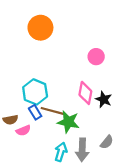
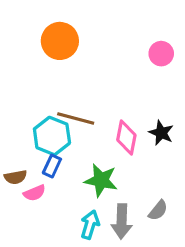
pink circle: (96, 57) -> (161, 54), moved
black star: (104, 99) -> (161, 133), moved
brown line: (53, 111) -> (76, 119), moved
blue rectangle: (35, 112) -> (52, 166), turned 56

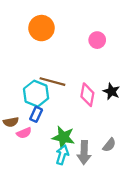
pink circle: (161, 54) -> (97, 40), moved
green star: (101, 180) -> (63, 137), moved

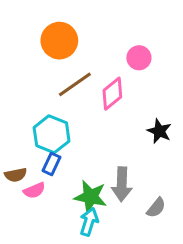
brown line: (52, 82) -> (75, 84), moved, turned -50
pink diamond: (87, 95) -> (112, 94), moved, turned 40
gray arrow: (84, 153) -> (122, 184), moved

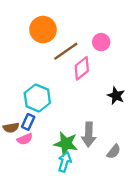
brown line: (75, 84) -> (66, 51), moved
blue rectangle: (52, 164) -> (28, 122), moved

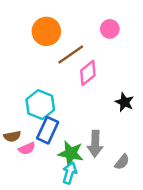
pink circle: (101, 42) -> (110, 29), moved
blue rectangle: (28, 122) -> (48, 130), moved, size x1.5

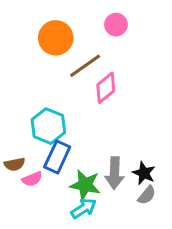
pink circle: (110, 29) -> (116, 25), moved
black star: (124, 102) -> (144, 173), moved
cyan arrow: (70, 173) -> (84, 208), turned 40

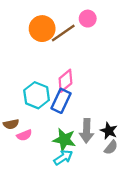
brown line: (85, 66) -> (63, 33), moved
pink diamond: (106, 88) -> (65, 81), moved
blue rectangle: (57, 157) -> (61, 101), moved

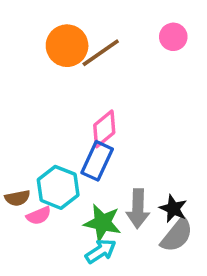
pink circle: (88, 19) -> (173, 37), moved
cyan hexagon: (37, 95) -> (58, 187), moved
gray semicircle: (111, 147) -> (177, 235), size x1.5

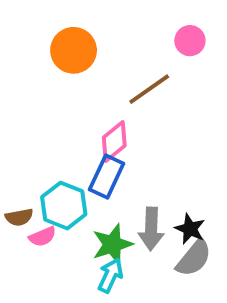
brown line: (101, 53) -> (149, 89), moved
green star: (102, 223) -> (112, 244), turned -30
cyan arrow: (101, 251) -> (110, 275), turned -32

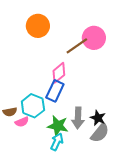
pink circle: (190, 41) -> (94, 38), moved, size x1.5
green star: (112, 244) -> (58, 126), turned 30

